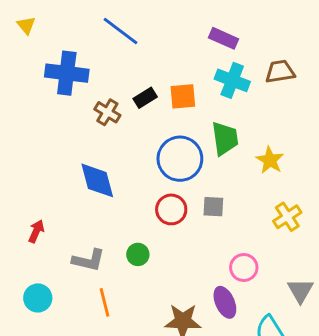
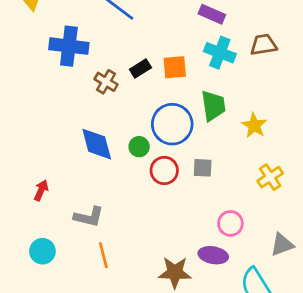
green circle: (138, 254) -> (139, 147), moved
gray triangle: (300, 291) -> (282, 245), turned 40
purple ellipse: (225, 302) -> (213, 255), turned -56

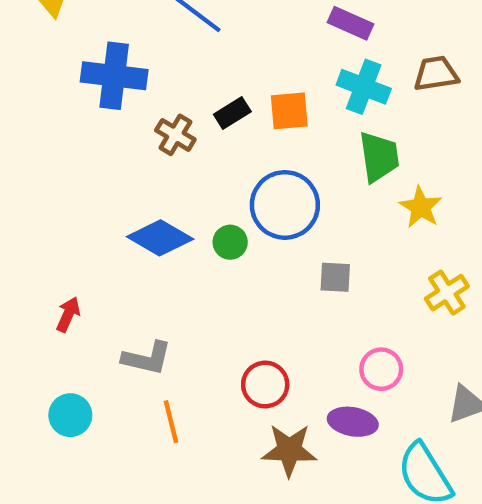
green trapezoid: (213, 106) -> (379, 157), moved
blue diamond: (97, 144) -> (160, 238), turned -45
red circle: (164, 170) -> (265, 385), moved

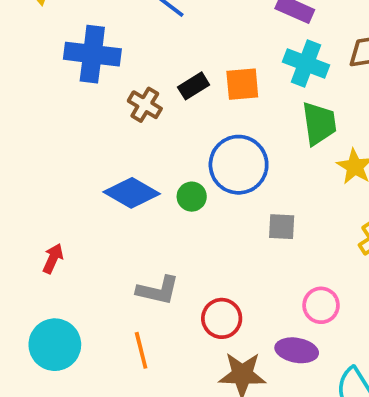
gray L-shape: (147, 358) -> (158, 290), moved
cyan circle: (70, 415) -> (55, 345), size x1.4

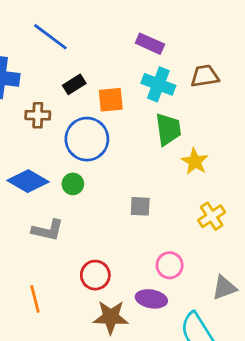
black rectangle: (194, 86) -> (74, 84), moved
brown cross: (145, 105) -> (38, 115), turned -30
blue circle: (239, 165) -> (87, 139), moved
gray L-shape: (158, 290) -> (48, 230), moved

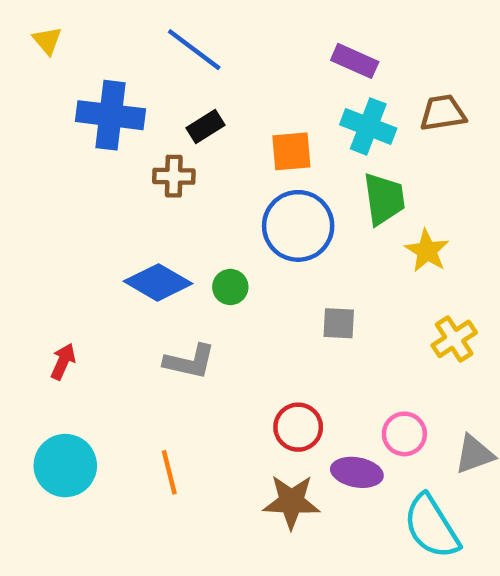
black rectangle: (74, 84) -> (205, 126), moved
blue circle: (87, 139) -> (298, 226), moved
pink circle: (170, 265) -> (404, 434), moved
red circle: (95, 275) -> (298, 427), moved

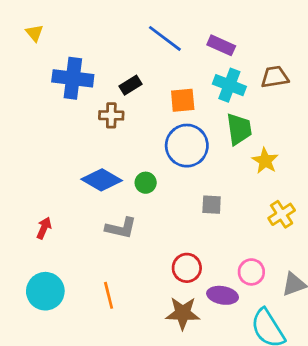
blue line: (194, 50) -> (165, 38), moved

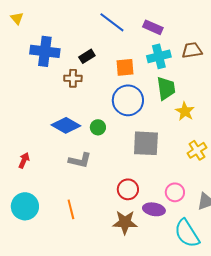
cyan cross: (229, 85) -> (159, 56), turned -35
gray square: (212, 205) -> (146, 143), size x1.8

